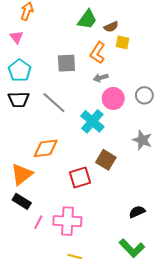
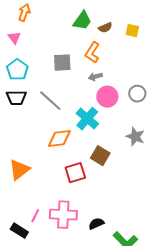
yellow square: (123, 42) -> (132, 31), moved
orange diamond: (46, 148) -> (59, 139), moved
black rectangle: (22, 201) -> (19, 231), moved
black semicircle: (137, 212) -> (96, 224), moved

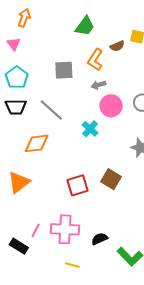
brown semicircle: (105, 28) -> (117, 46), moved
cyan cross: (87, 119) -> (90, 129), size x0.7
orange diamond: (59, 139) -> (37, 143), moved
brown square: (100, 156) -> (111, 179), moved

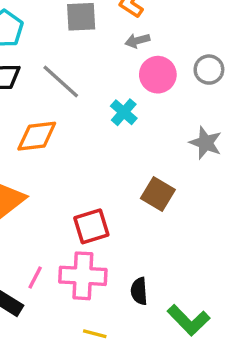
red square: (77, 185) -> (91, 226), moved
black semicircle: (99, 239) -> (139, 291), turned -70

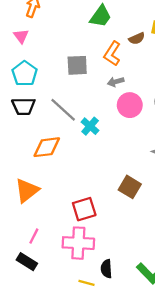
cyan cross: (124, 112) -> (90, 126), moved
pink line: (35, 277) -> (34, 236), moved
black semicircle: (139, 291) -> (106, 269), moved

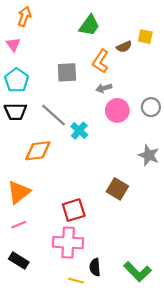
pink line: (34, 236) -> (19, 225), moved, turned 40

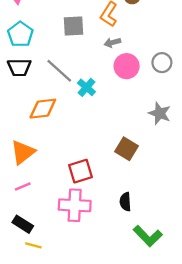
black semicircle: (95, 267) -> (125, 202), moved
yellow line: (76, 281) -> (33, 245), moved

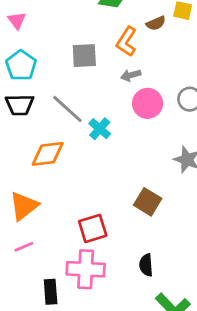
black rectangle: (23, 224) -> (51, 292), moved, turned 54

